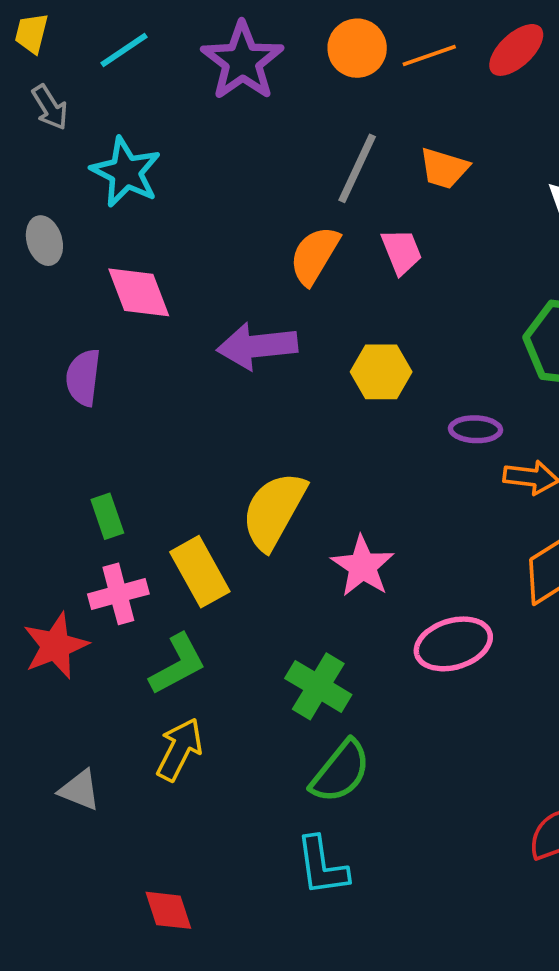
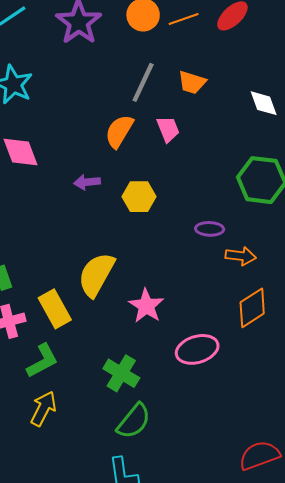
purple arrow: (257, 346) -> (87, 182), size x0.6
yellow hexagon: (381, 372) -> (139, 197), moved

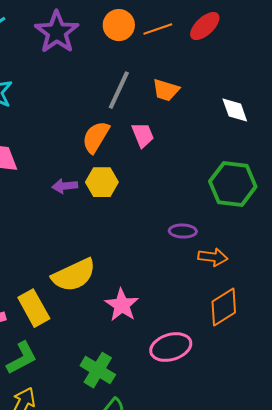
yellow hexagon: (139, 197) -> (102, 182), moved
yellow semicircle: (96, 275) -> (74, 275), turned -144

